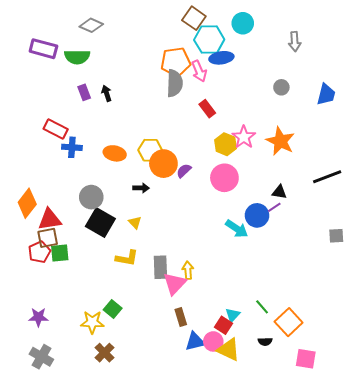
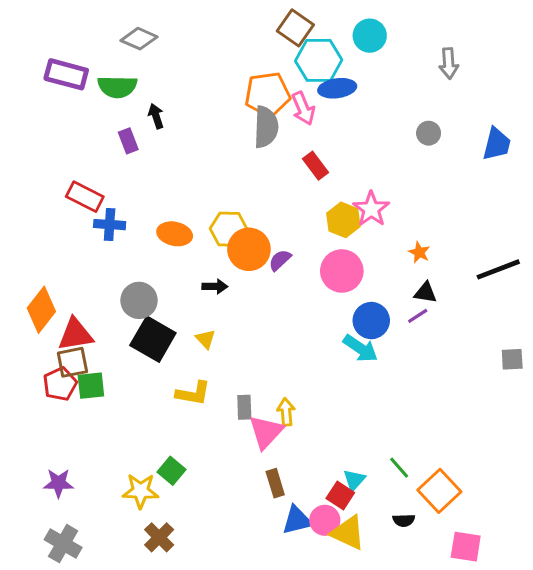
black arrow: (107, 93) -> (156, 116), moved
orange star: (280, 141) -> (419, 252), moved, size x0.5
blue circle: (257, 215) -> (371, 321), moved
gray rectangle: (160, 267) -> (244, 407), size x0.7

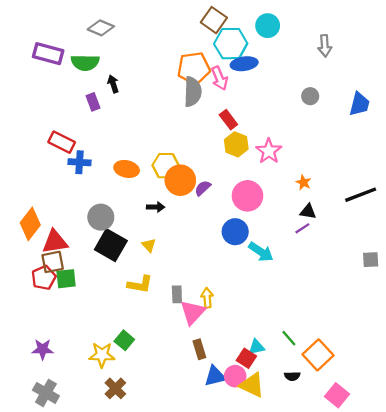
yellow hexagon: (343, 220) -> (236, 144), moved
blue circle: (371, 321) -> (235, 232), moved
cyan triangle: (354, 480) -> (256, 347), turned 36
pink square: (466, 547) -> (337, 395), turned 30

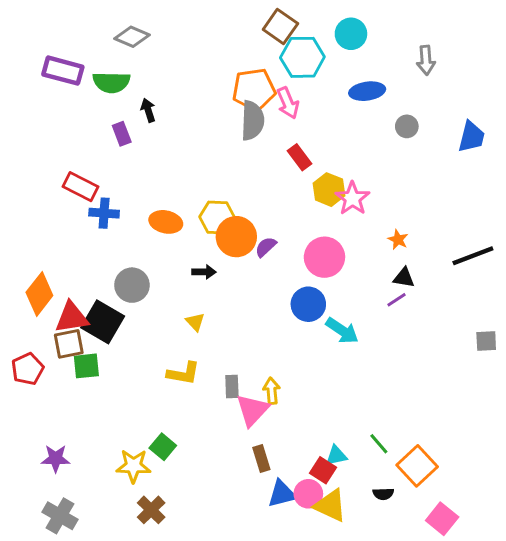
blue ellipse: (244, 64) -> (367, 91), moved
yellow hexagon: (236, 144) -> (329, 190), moved
black square: (111, 245) -> (103, 322), moved
red pentagon: (44, 278) -> (28, 369), moved

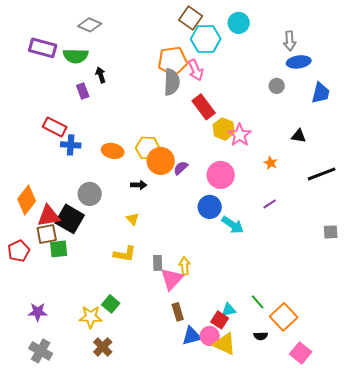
blue ellipse: (367, 91) -> (299, 62), moved
red rectangle: (300, 157) -> (204, 107), size x1.4
black triangle: (404, 278) -> (299, 136), moved

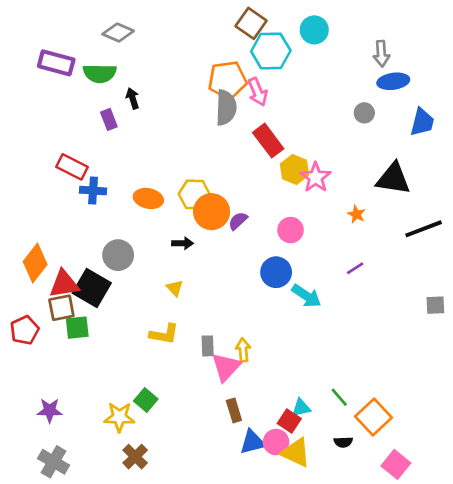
black triangle: (299, 136) -> (393, 179), size x1.8
pink circle: (221, 175) -> (291, 230), size x0.7

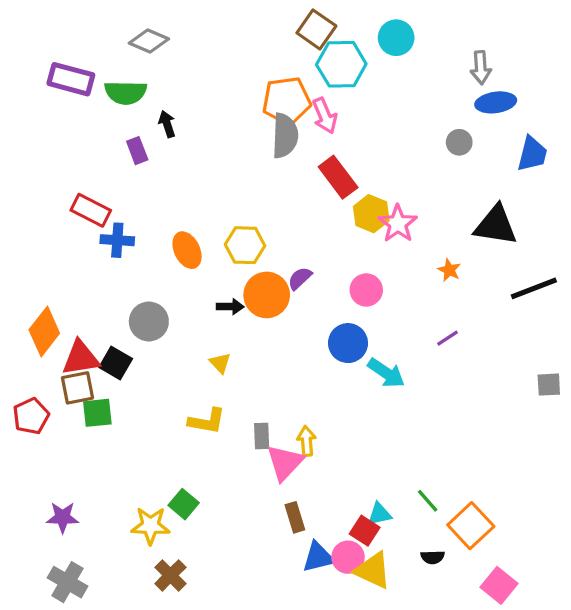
orange ellipse: (148, 198) -> (187, 250), turned 52
orange circle: (212, 212) -> (267, 295), moved
black square: (92, 288) -> (116, 363), size x0.7

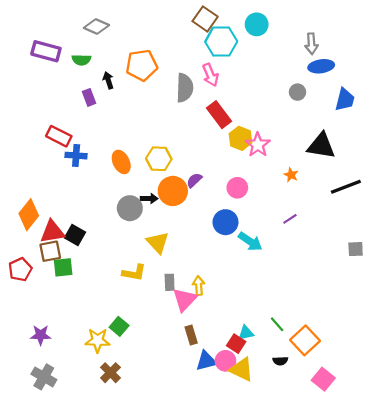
green semicircle: (126, 92) -> (81, 60), size x0.7
orange pentagon: (287, 101) -> (142, 65), moved
gray circle: (149, 321) -> (130, 208), moved
yellow triangle: (220, 363) -> (158, 243), moved, size x1.6

